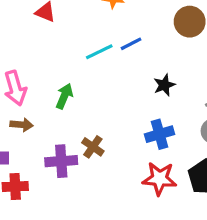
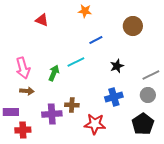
cyan line: (99, 52) -> (76, 62), moved
brown cross: (93, 147) -> (72, 105), turned -32
red star: (160, 179) -> (95, 124), moved

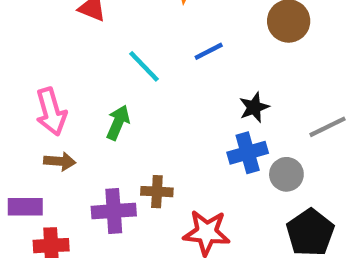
cyan line: (76, 62) -> (144, 66), moved, turned 72
gray circle: (148, 95) -> (286, 174), moved
blue cross: (114, 97) -> (248, 153), moved

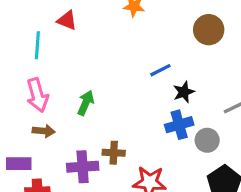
blue line: (209, 51) -> (160, 70), moved
cyan line: (144, 66) -> (37, 45), moved, turned 48

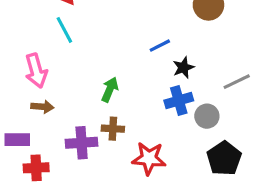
cyan line: (37, 45) -> (64, 30), moved, turned -32
green arrow: (86, 103) -> (110, 89), moved

